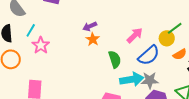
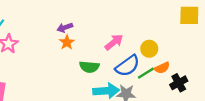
green line: (175, 28) -> (146, 73), moved
green semicircle: (115, 59) -> (89, 67), turned 108

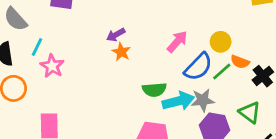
green semicircle: (89, 67) -> (154, 90), moved
orange semicircle: (162, 68) -> (240, 62), turned 56

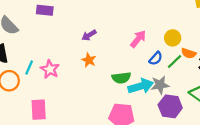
cyan line: (37, 47) -> (29, 67), moved
orange star: (121, 52) -> (89, 60), moved
pink star: (52, 66) -> (50, 69), moved
blue semicircle: (198, 67) -> (156, 58), size x0.6

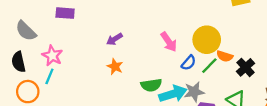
yellow circle: (173, 38) -> (207, 40), size x1.5
pink arrow: (138, 39) -> (169, 42), turned 108
pink star: (50, 69) -> (52, 56), moved

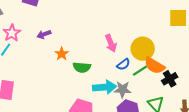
purple arrow: (114, 39) -> (44, 34), moved
orange semicircle: (225, 56) -> (154, 66), size x1.5
green semicircle: (151, 85) -> (82, 67), moved

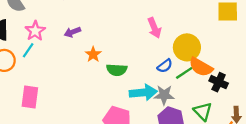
pink arrow: (111, 43) -> (154, 28), moved
black cross: (170, 79) -> (219, 82), turned -35

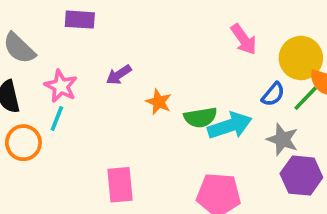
cyan arrow: (143, 92) -> (230, 126), moved
gray star: (164, 95) -> (282, 139), turned 30
pink rectangle: (30, 97) -> (120, 185), moved

